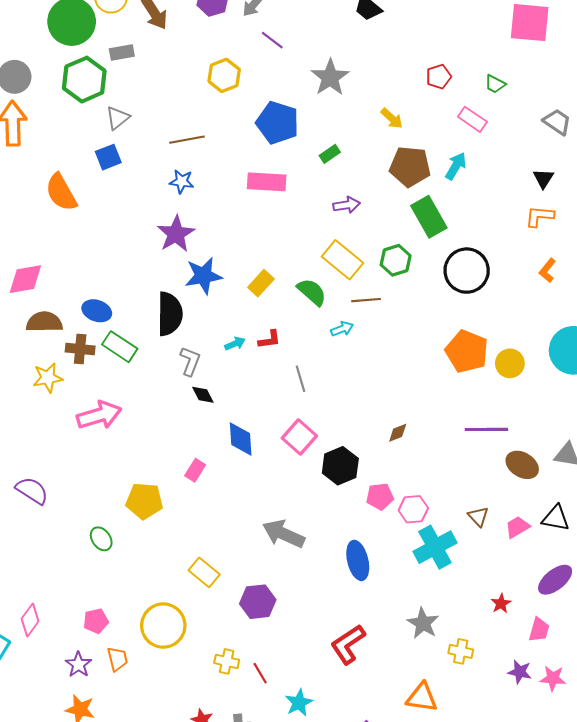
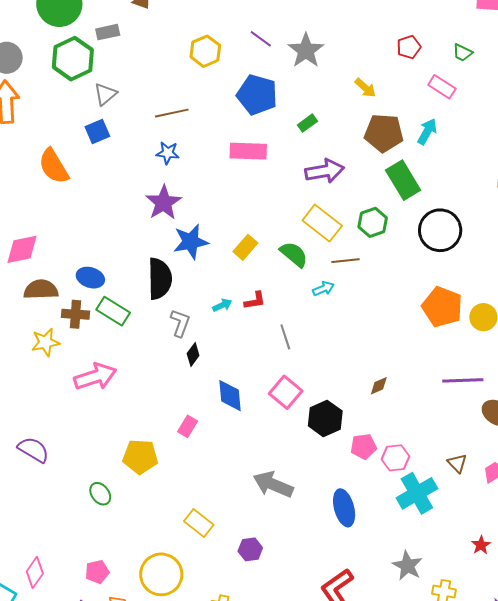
purple line: (272, 40) -> (261, 39), moved
purple arrow: (347, 205) -> (325, 171), size x1.5
black diamond: (203, 395) -> (193, 355), turned 65
purple hexagon: (258, 602) -> (250, 549), size x0.7

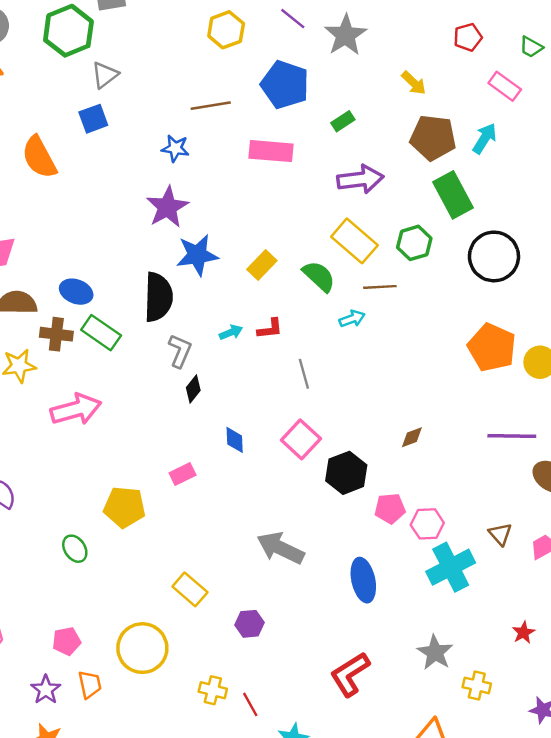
brown line: (172, 113) -> (211, 106), moved
blue diamond: (230, 396) -> (235, 440), size x0.7
pink rectangle: (188, 426) -> (183, 474), turned 30

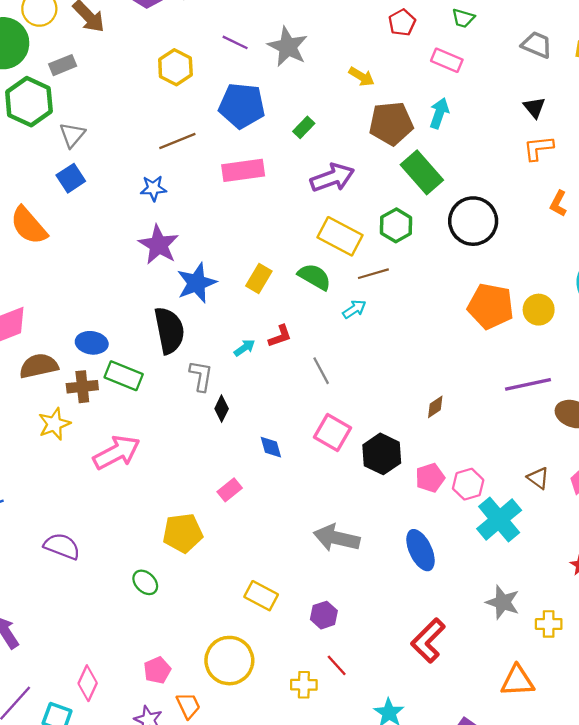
red line: (250, 704) -> (337, 665), moved

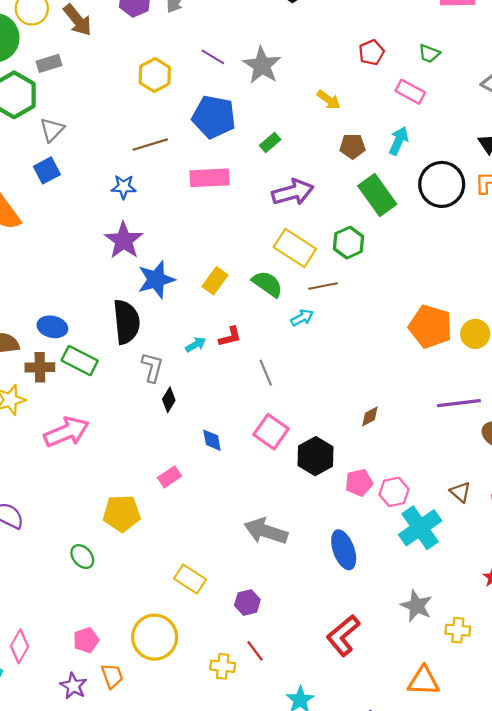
brown pentagon: (391, 123) -> (352, 146), size x0.6
black circle: (473, 221) -> (442, 184), moved

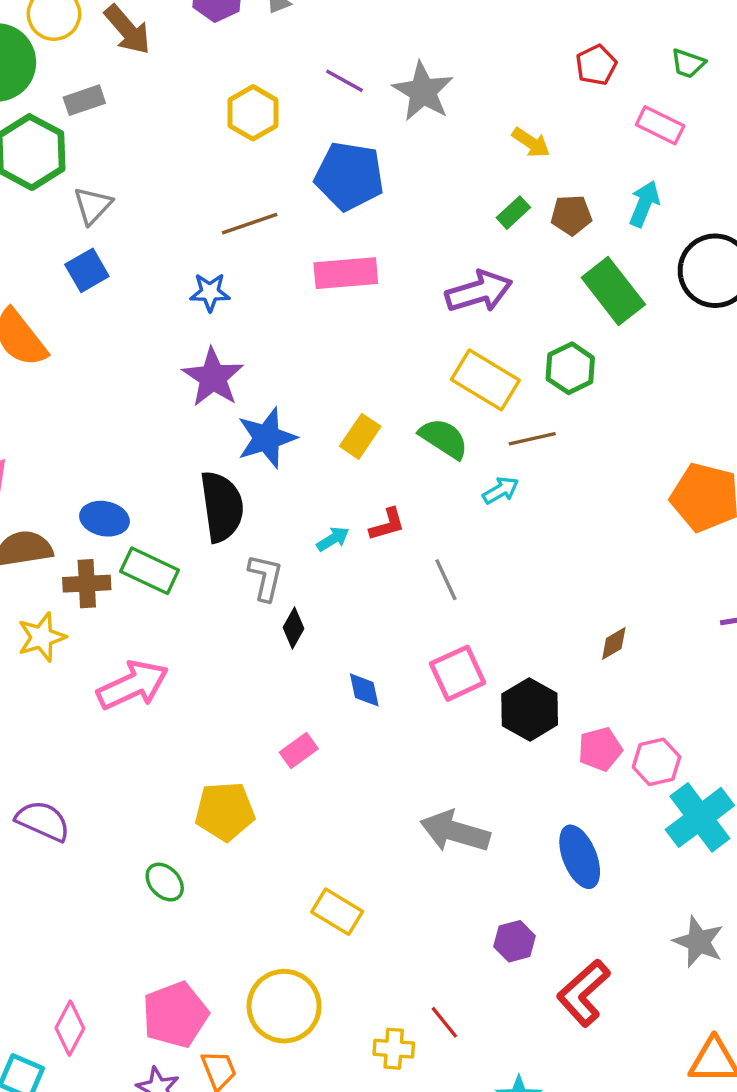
green rectangle: (270, 143) -> (513, 213), moved
pink square: (271, 432) -> (458, 673), turned 32
purple hexagon: (247, 603) -> (515, 941), moved
pink pentagon: (86, 640) -> (175, 1015), size x1.6

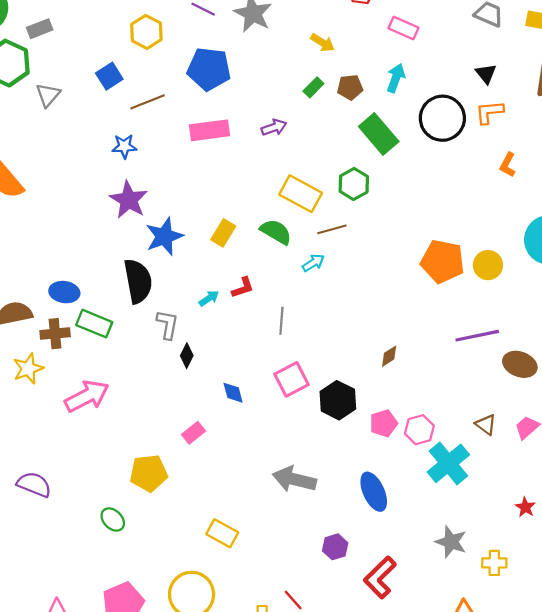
blue square: (87, 270) -> (109, 76), moved
purple arrow: (479, 291) -> (274, 127), moved, size x0.6
gray line: (446, 580) -> (281, 321), turned 32

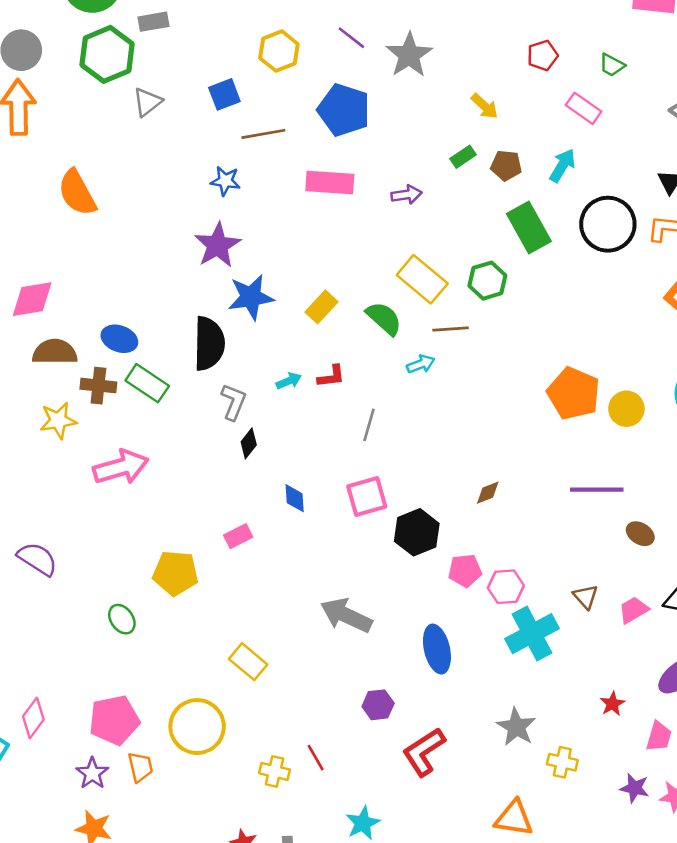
brown ellipse: (520, 364) -> (640, 534), size x0.7

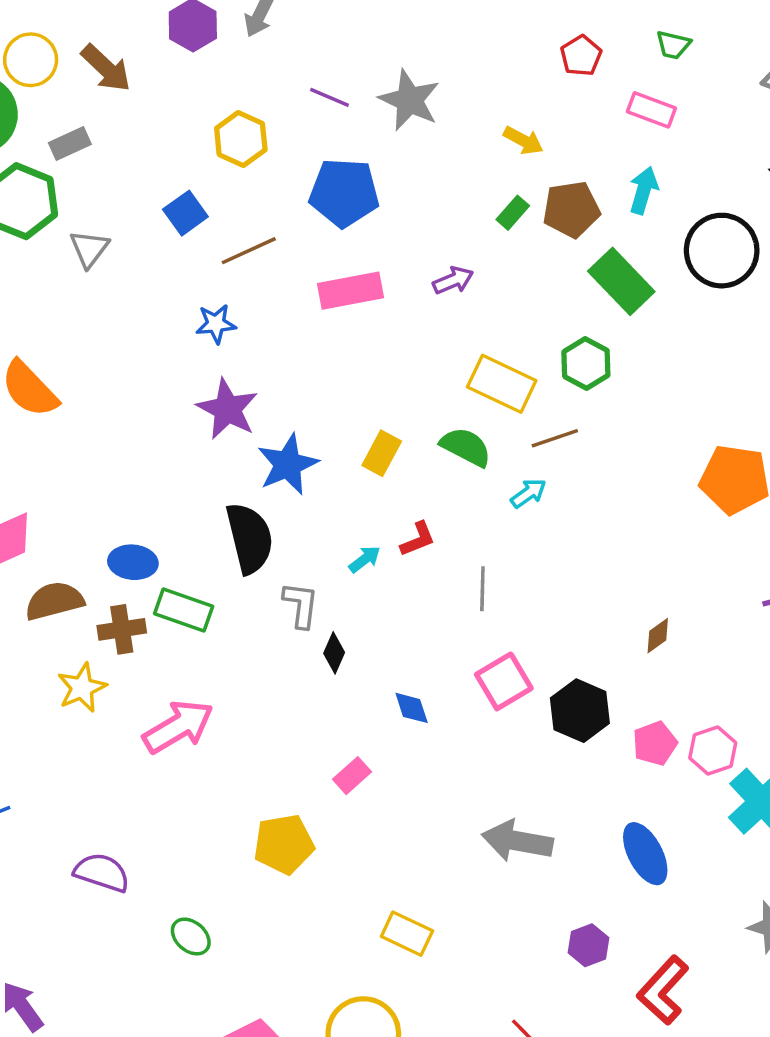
brown pentagon: (506, 165) -> (571, 209), size x1.4
green ellipse: (122, 619) -> (191, 937), moved

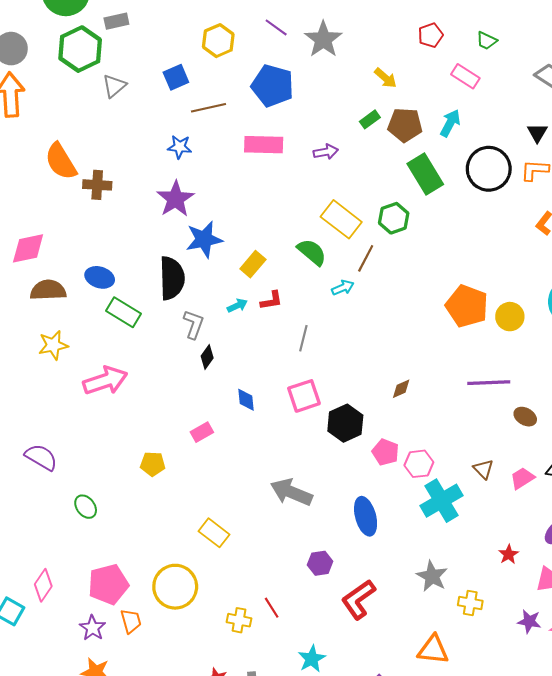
brown line: (555, 438) -> (366, 258), turned -56
yellow rectangle: (382, 453) -> (253, 264), moved
brown cross: (122, 629) -> (97, 185), moved
pink pentagon: (655, 743) -> (385, 452), turned 30
yellow pentagon: (284, 844) -> (153, 464), size x0.7

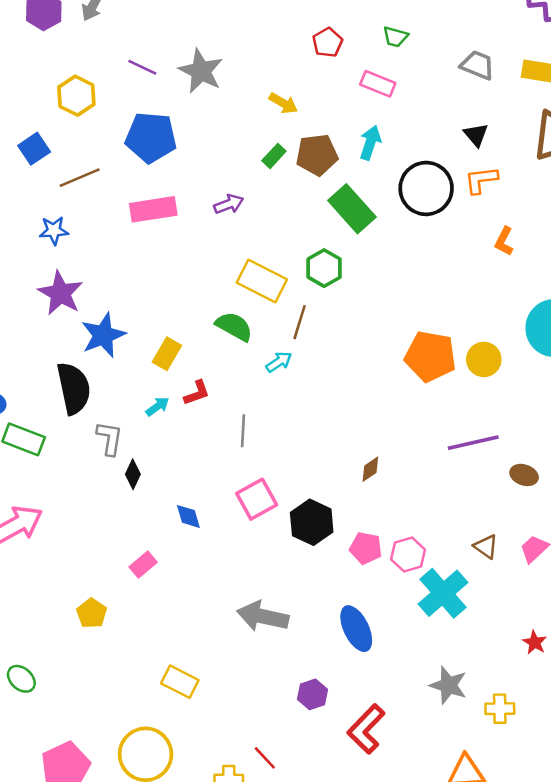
yellow pentagon: (153, 464) -> (92, 613), turned -30

